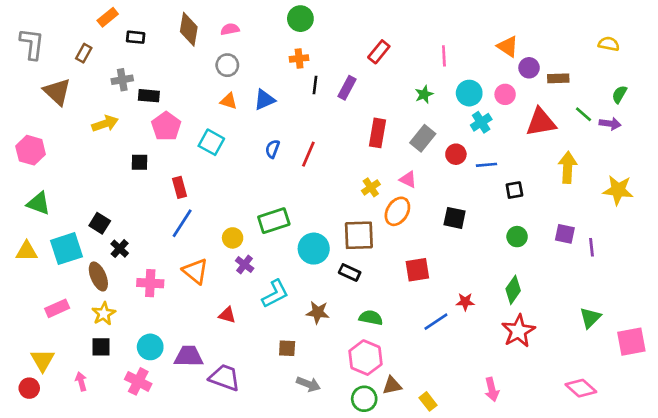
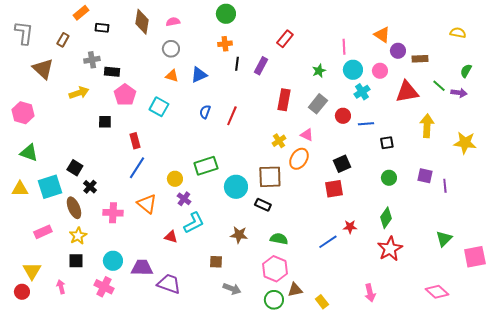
pink line: (444, 56) -> (344, 47), moved
black square: (455, 218) -> (342, 164), turned -36
red square: (417, 270) -> (334, 189), moved
cyan L-shape: (275, 294) -> (194, 223), moved

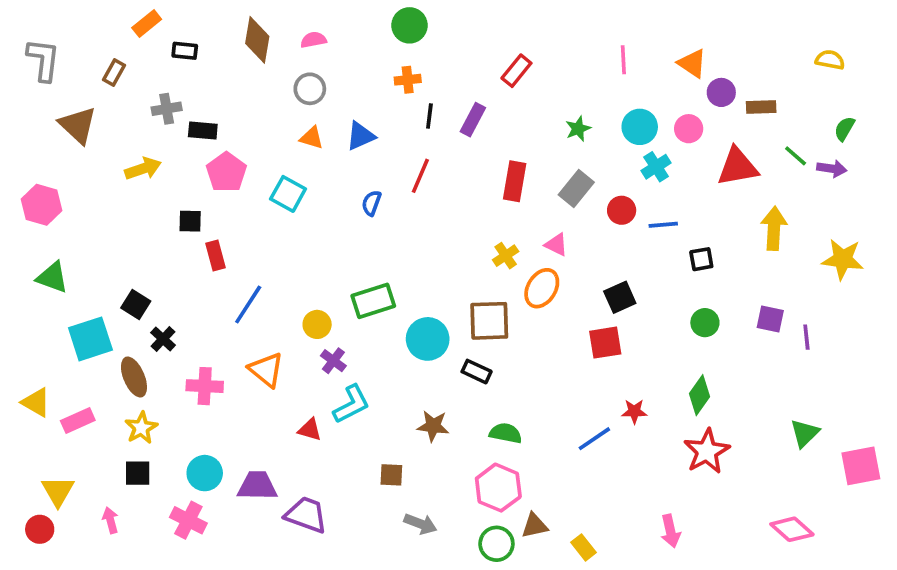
pink line: (344, 47) -> (623, 60), moved
red line: (232, 116) -> (420, 176), moved
red rectangle: (135, 141) -> (216, 256), moved
yellow triangle: (20, 189) -> (36, 402), moved, turned 30

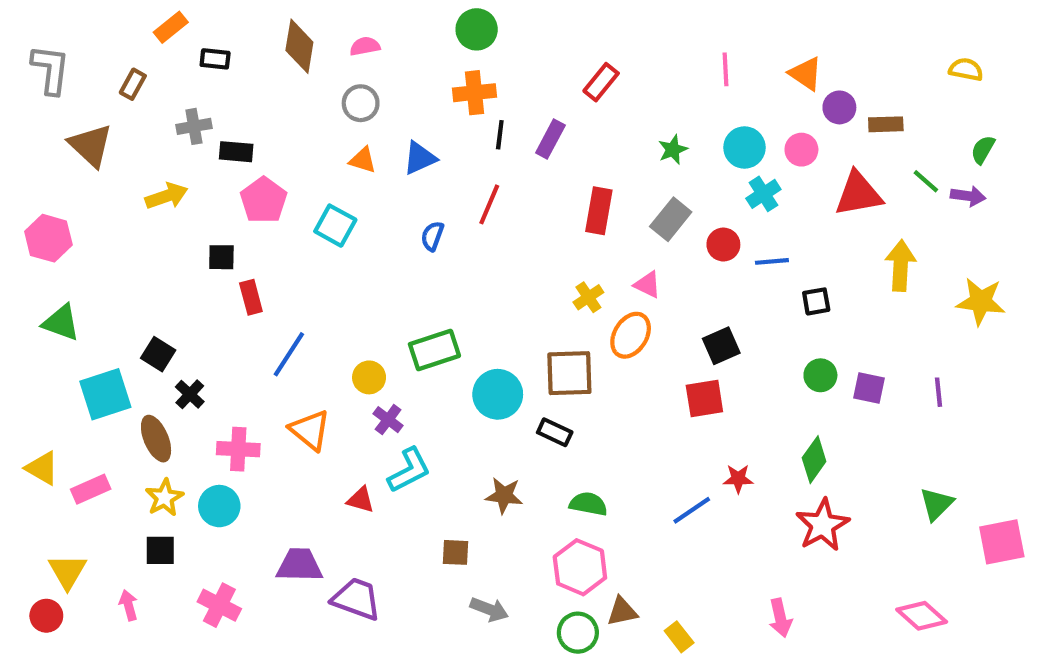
orange cross: (408, 80) -> (475, 93), size x1.4
purple square: (770, 319) -> (869, 388), moved
cyan circle: (205, 473) -> (219, 506), moved

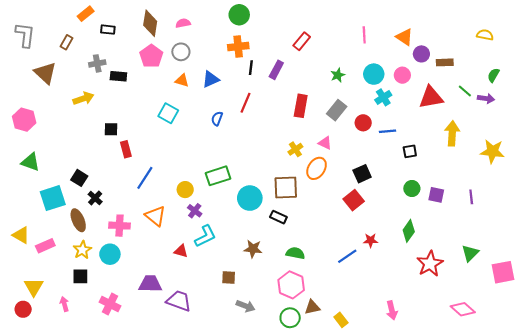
pink pentagon: (264, 200) -> (151, 56), moved
red square: (704, 398) -> (354, 200), turned -30
red star: (823, 525) -> (430, 264), moved

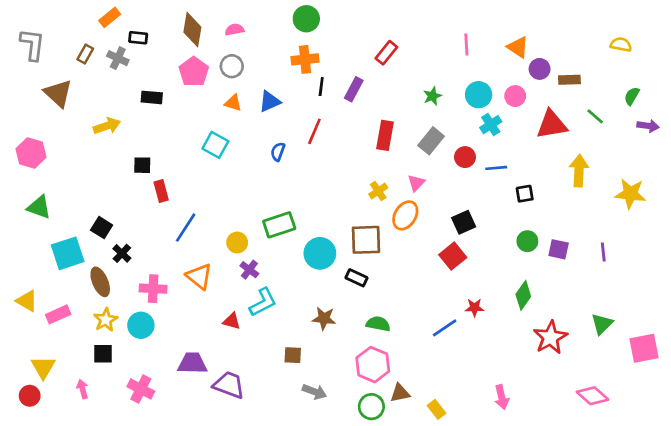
gray cross: (97, 63) -> (118, 58), moved, turned 35
purple arrow: (486, 98) -> (648, 126), moved
pink triangle: (325, 143) -> (416, 183), turned 48

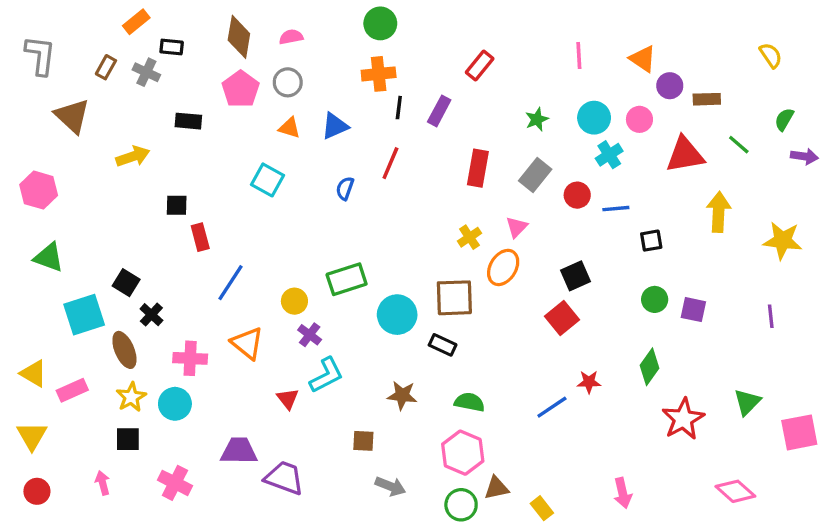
yellow semicircle: (621, 45) -> (771, 55), turned 45
purple line: (603, 252) -> (771, 316), moved
red triangle: (232, 321) -> (288, 399), turned 36
yellow triangle: (43, 367) -> (32, 436), moved

